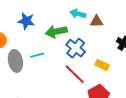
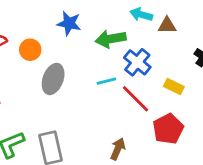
cyan line: (37, 55) -> (106, 81), moved
gray ellipse: (15, 61) -> (53, 79), turned 30

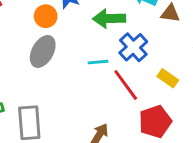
orange circle: (30, 50) -> (46, 16), moved

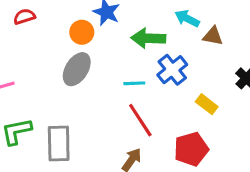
red line: (126, 85) -> (140, 120), moved

